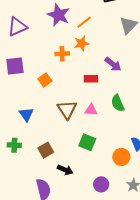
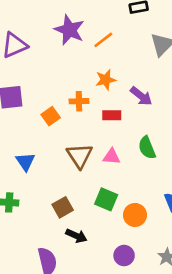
orange star: (82, 43) -> (106, 80), moved
orange cross: (62, 54) -> (79, 101), moved
brown square: (46, 150) -> (63, 207), moved
orange circle: (121, 157) -> (135, 215), moved

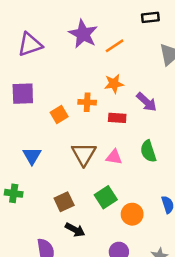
green square: (106, 199) -> (106, 197), turned 30

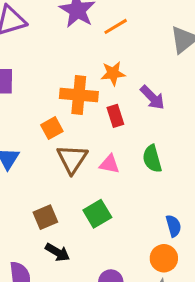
orange cross: (87, 102) -> (79, 95), size x1.6
orange square: (59, 114) -> (52, 128), moved
red rectangle: (117, 118) -> (115, 116), turned 66
orange circle: (132, 214) -> (164, 258), moved

